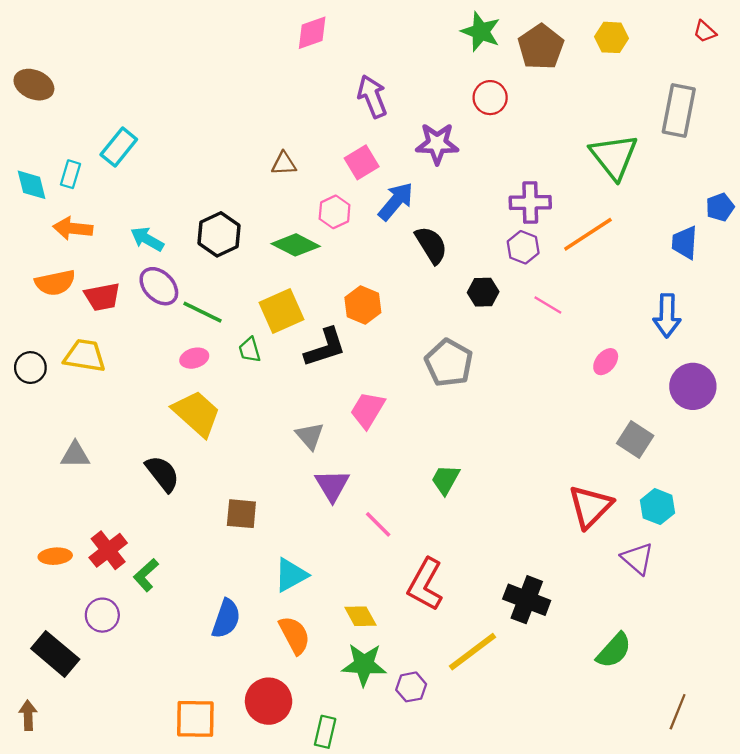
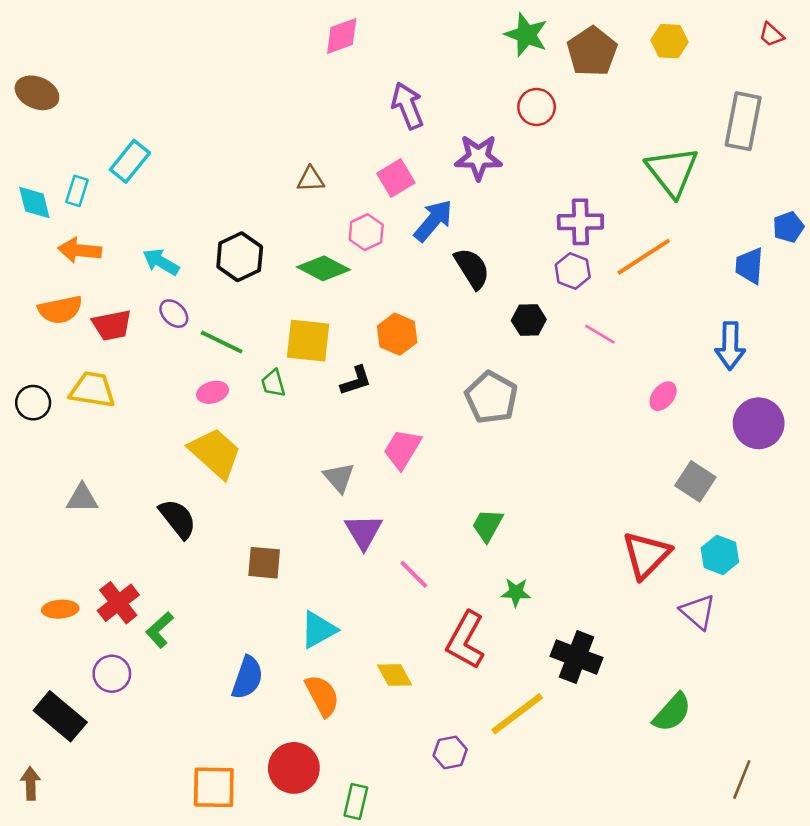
purple ellipse: (159, 286) -> (174, 314), size x0.7
yellow square: (281, 311) -> (308, 341), turned 30
black L-shape: (325, 347) -> (356, 381), size x0.7
green star: (364, 665) -> (516, 592), moved, size x0.6

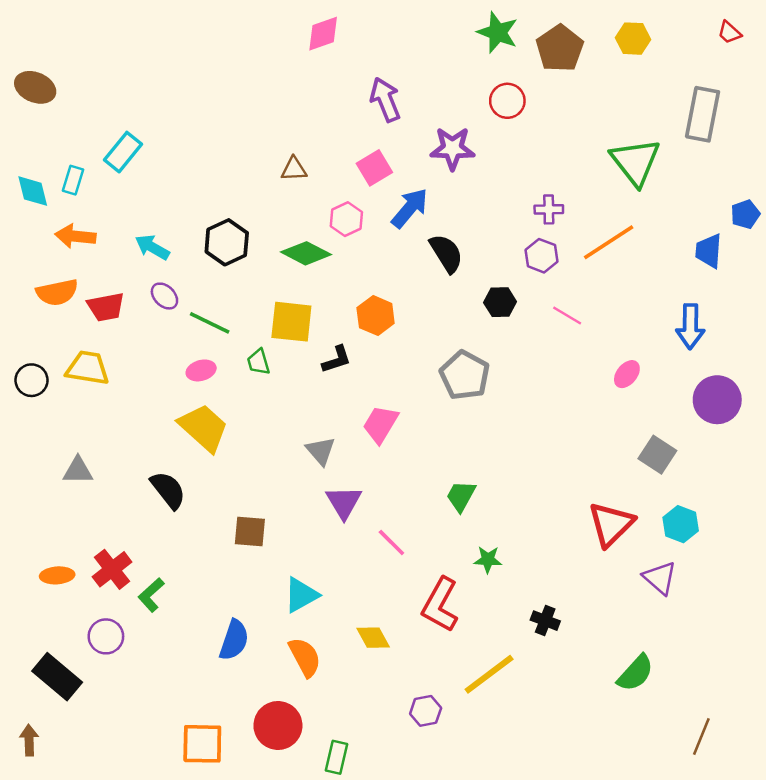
purple cross: (580, 222) -> (549, 209), size x0.7
black cross: (577, 657) -> (545, 621), size x0.6

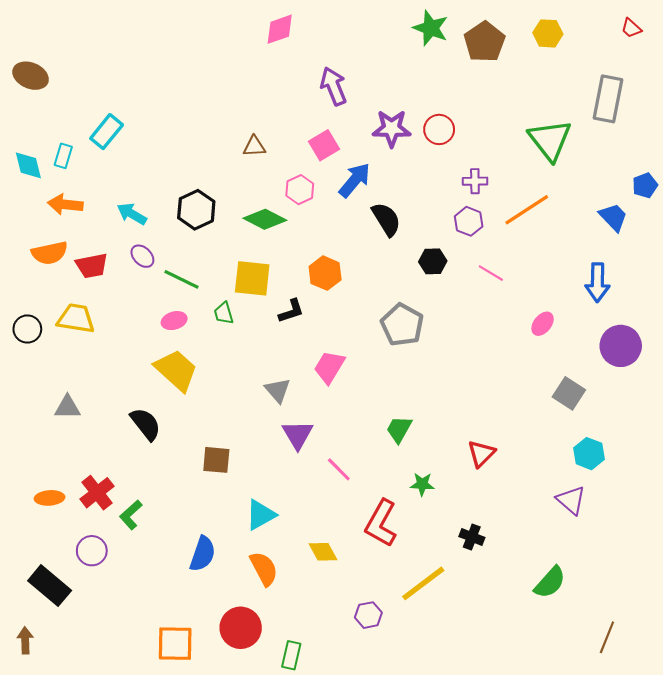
red circle: (507, 101) -> (439, 129), moved
blue trapezoid: (709, 251) -> (613, 217), turned 132
red triangle: (611, 524) -> (481, 454), moved, size x0.7

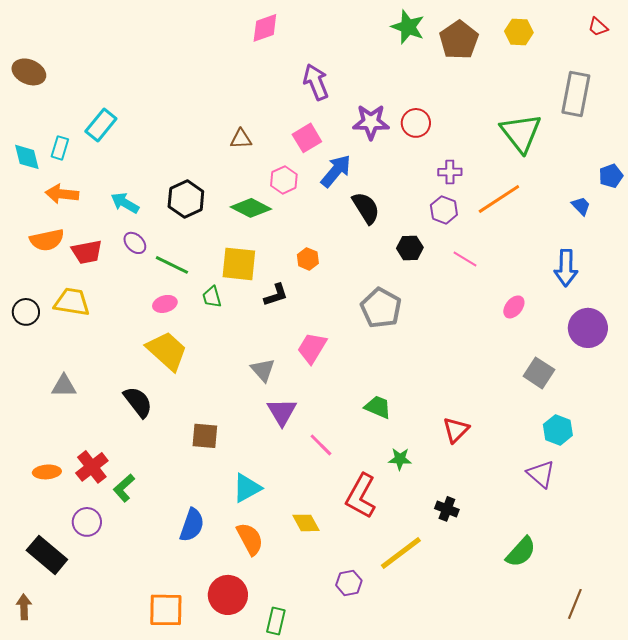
blue trapezoid: (613, 217) -> (581, 206), size x0.7
orange hexagon: (325, 273) -> (308, 259), size x0.7
green trapezoid: (399, 429) -> (378, 407), turned 84

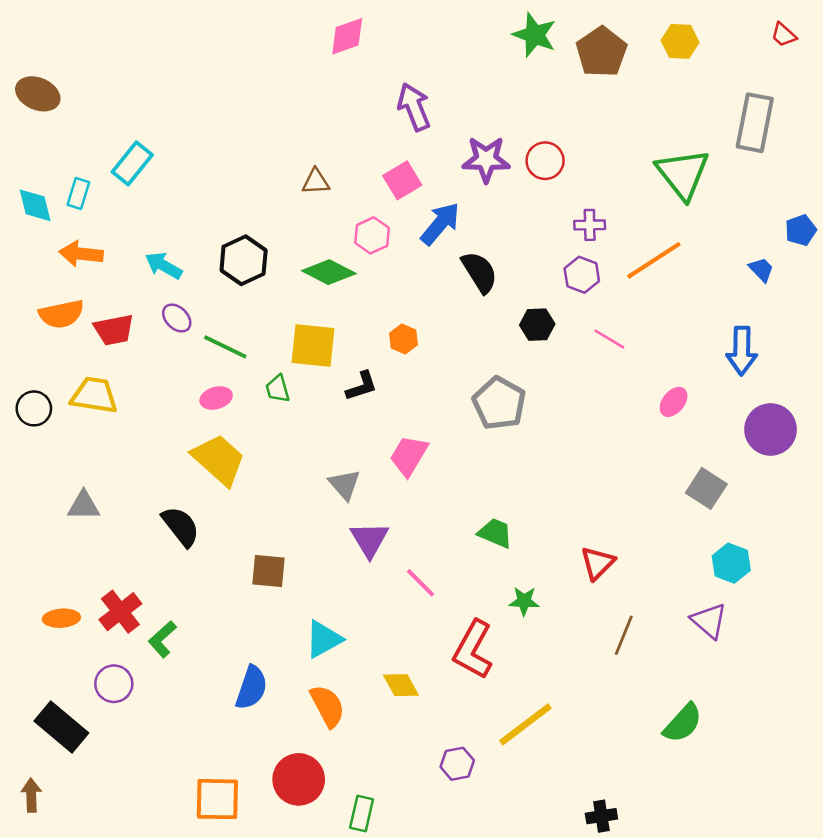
black cross: (447, 509) -> (601, 816), moved, turned -30
brown line: (575, 604) -> (624, 635), moved

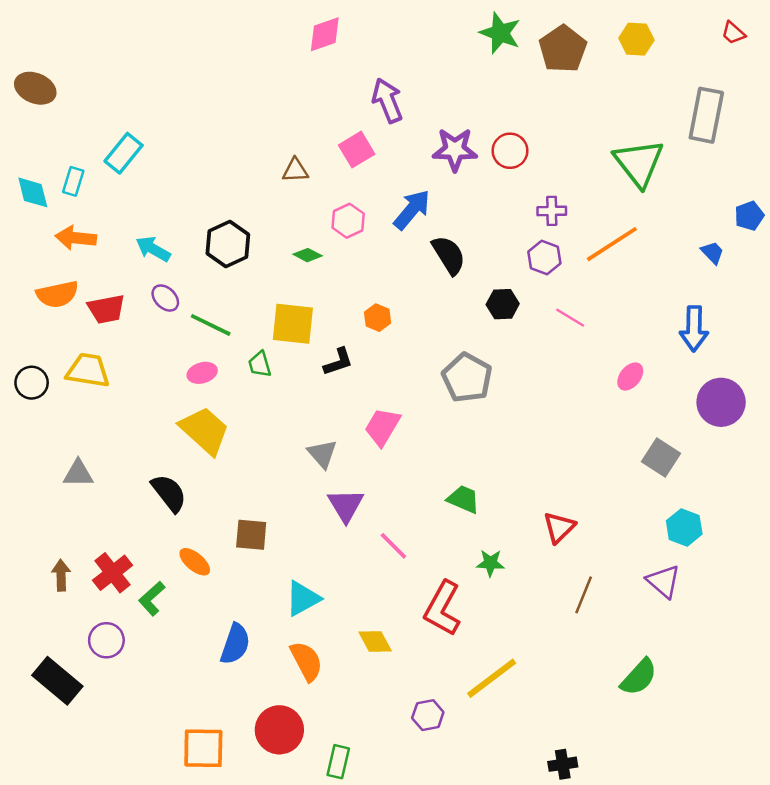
pink square: (402, 180) -> (357, 150), moved
green diamond: (329, 272) -> (308, 255), size x0.6
orange ellipse: (61, 618) -> (195, 562), moved, turned 44
brown arrow: (31, 795) -> (61, 575), moved

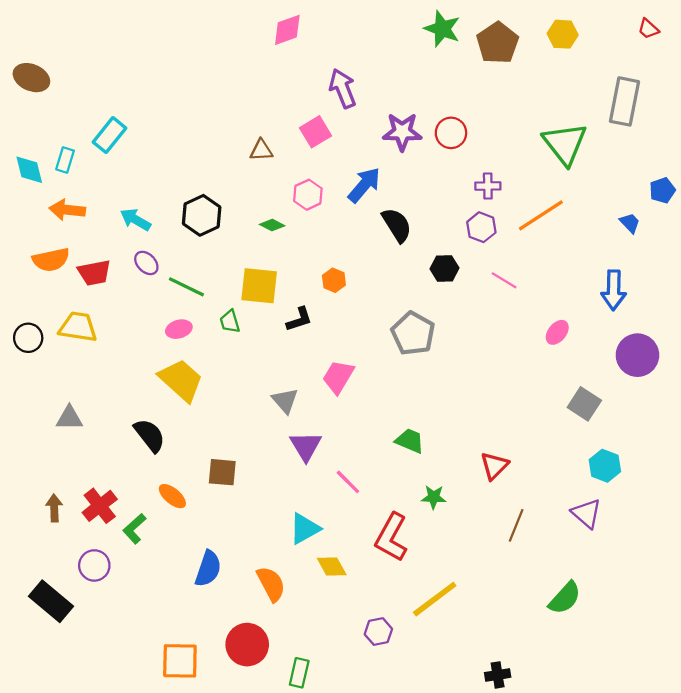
cyan triangle: (303, 599) -> (305, 529), moved

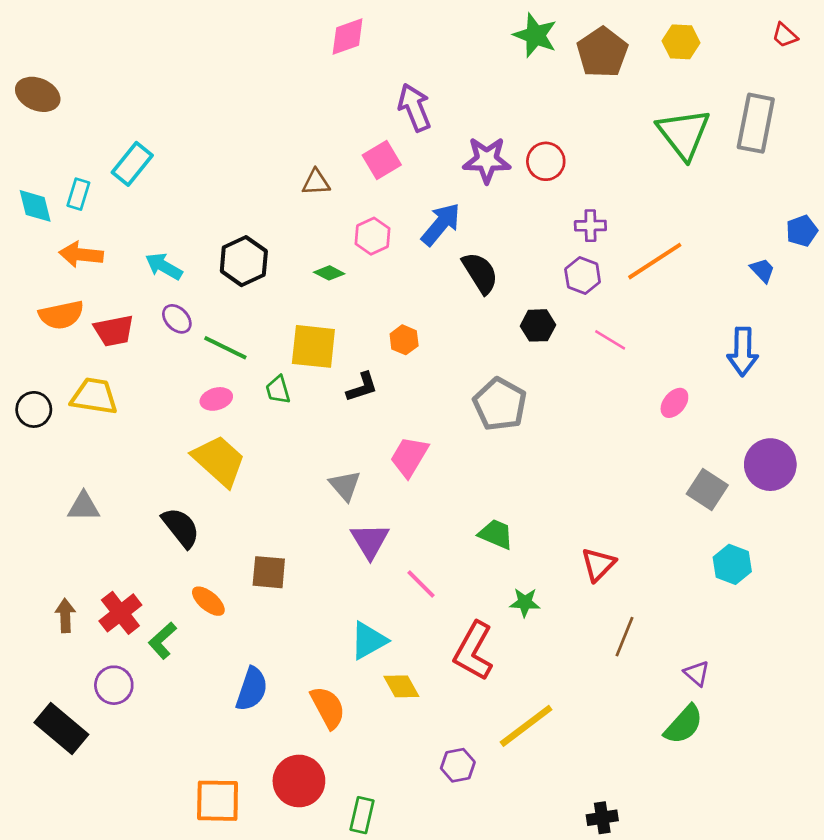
green triangle: (565, 144) -> (684, 134), moved
purple circle: (637, 355) -> (770, 465), moved
purple triangle: (586, 513) -> (697, 673), moved, size x0.7

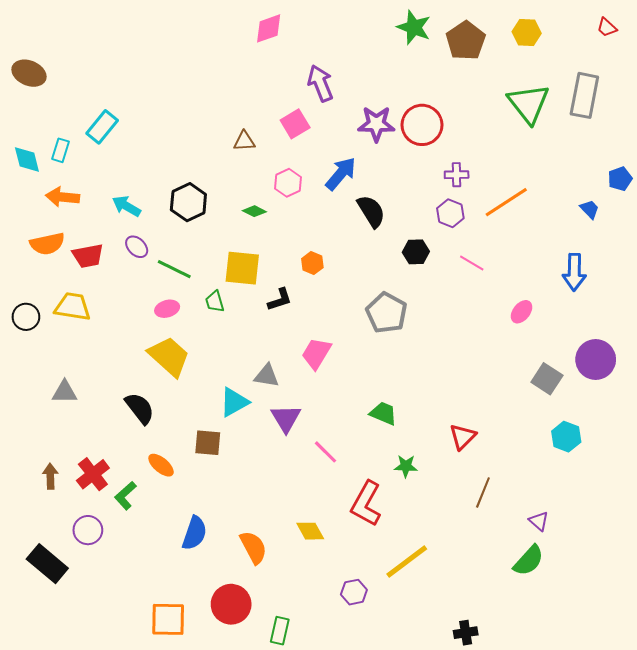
red circle: (546, 161) -> (422, 125), size x1.4
gray triangle: (345, 486) -> (267, 376), turned -40
cyan triangle: (369, 641) -> (234, 402), moved

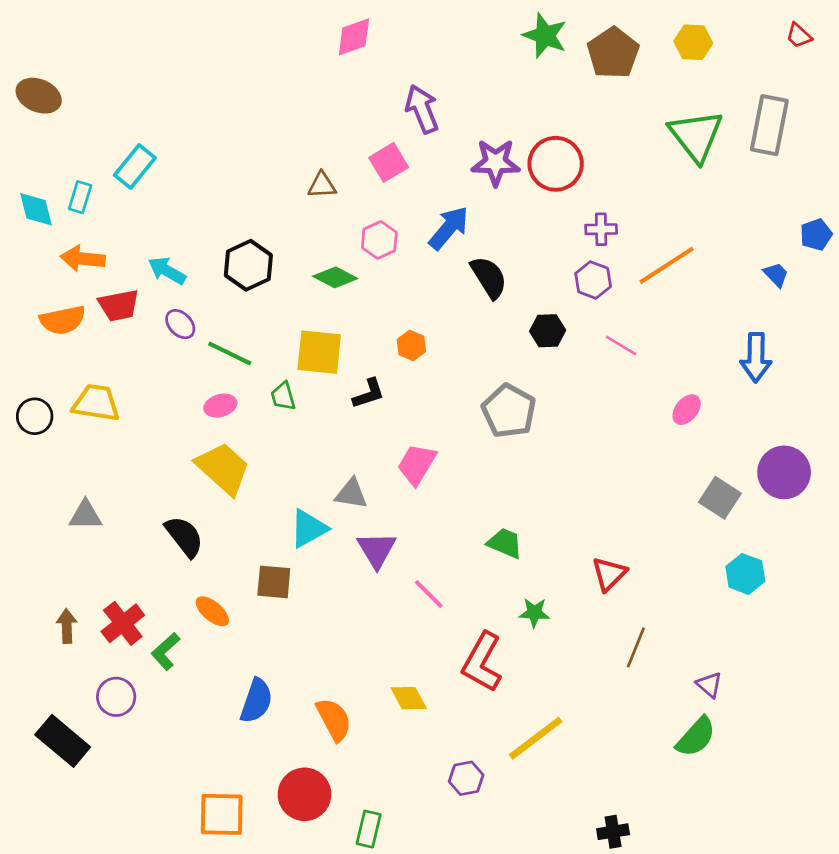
green diamond: (254, 211) -> (335, 277), size x1.4
red trapezoid: (88, 256) -> (119, 305), moved

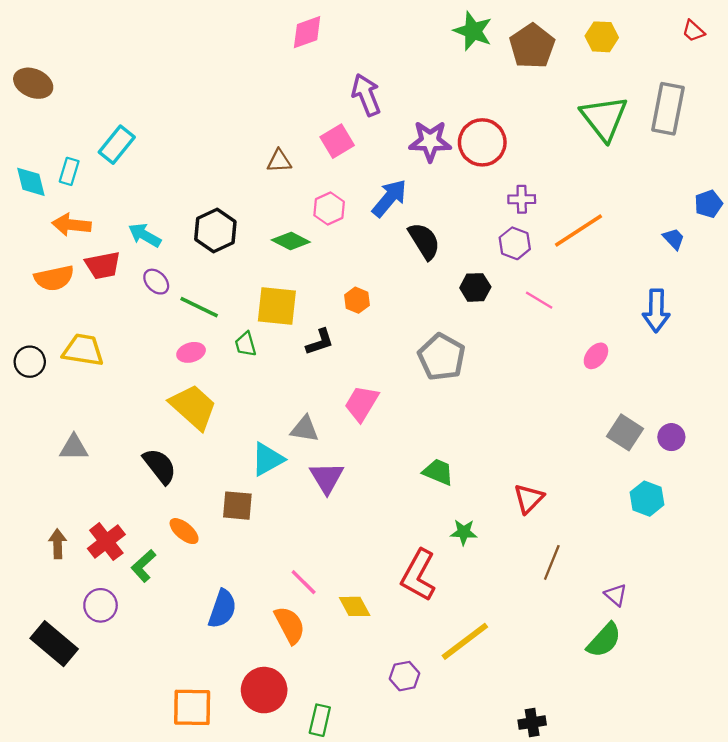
purple circle: (784, 472) -> (671, 437), moved, size x0.6
pink line: (429, 594) -> (304, 582), moved

